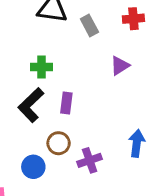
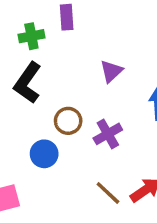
purple triangle: (120, 66) -> (111, 71), moved
purple rectangle: (66, 103) -> (67, 17), moved

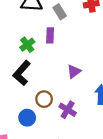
green cross: (31, 36) -> (27, 45), turned -32
purple cross: (108, 134) -> (68, 110), turned -35

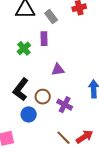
purple triangle: (74, 71) -> (58, 70), moved, turned 32
black L-shape: (22, 73) -> (21, 89), moved

